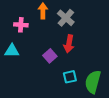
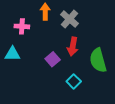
cyan square: (70, 77) -> (74, 81), turned -32
green semicircle: (93, 82) -> (98, 60), moved, turned -30

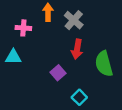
purple square: (53, 59) -> (58, 73), moved
cyan square: (74, 81) -> (79, 97), moved

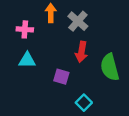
cyan triangle: (13, 57) -> (27, 60), moved
purple square: (58, 73) -> (61, 77), turned -32

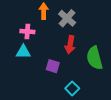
pink cross: (25, 29) -> (27, 31), moved

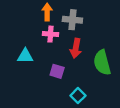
gray cross: (67, 18) -> (72, 20), turned -36
pink cross: (27, 31) -> (50, 34), moved

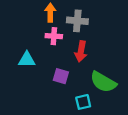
green semicircle: (102, 63) -> (103, 82), moved, turned -45
cyan square: (78, 96) -> (83, 102), turned 32

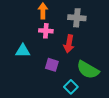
gray cross: (77, 21) -> (77, 18), moved
cyan square: (83, 102) -> (71, 87), turned -32

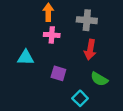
red arrow: (69, 44) -> (90, 50), moved
green semicircle: (88, 70) -> (99, 79), size x0.7

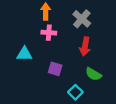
gray cross: (87, 20) -> (82, 19), turned 36

